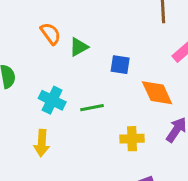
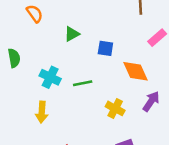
orange semicircle: (51, 34) -> (35, 14), moved
yellow cross: (132, 139) -> (115, 108), turned 30

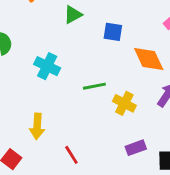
green line: (83, 83) -> (94, 86), moved
yellow arrow: (42, 112) -> (37, 126), moved

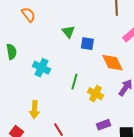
green triangle: (73, 15) -> (68, 32), moved, turned -40
green line: (94, 86) -> (74, 82), turned -63

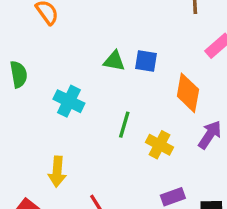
green triangle: (68, 32) -> (114, 61), moved, turned -40
orange diamond: (112, 63) -> (188, 93), turned 35

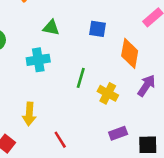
green triangle: (114, 61) -> (51, 28), moved
cyan cross: (69, 101) -> (38, 60), turned -35

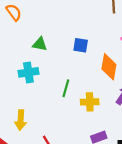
yellow cross: (108, 93) -> (90, 102), turned -30

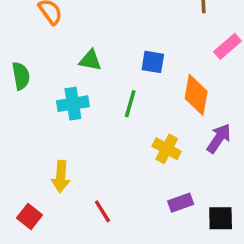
green line: (66, 88) -> (130, 104), moved
yellow cross: (90, 102) -> (167, 149), turned 30

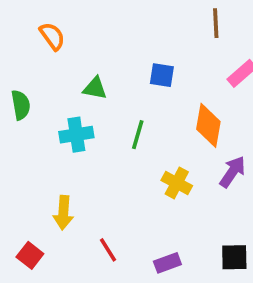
blue square: (153, 62) -> (162, 75), moved
purple rectangle: (181, 203) -> (167, 263), moved

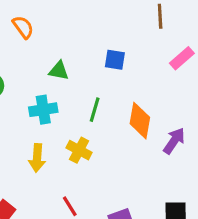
orange diamond: (208, 125) -> (140, 121), moved
yellow cross: (177, 183) -> (79, 150), moved
yellow arrow: (63, 213) -> (37, 158), moved

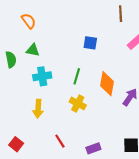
green triangle: (59, 71) -> (33, 50), moved
yellow cross: (79, 150) -> (78, 103), moved

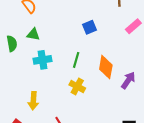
blue square: (90, 43) -> (89, 27), turned -32
yellow arrow: (38, 109) -> (33, 101), moved

